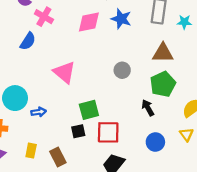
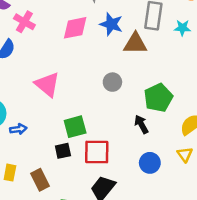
brown triangle: (163, 53) -> (135, 43), moved

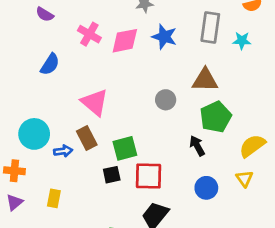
pink cross: (24, 22) -> (89, 34), moved
brown triangle: (135, 43) -> (205, 80), moved
brown rectangle: (40, 180) -> (87, 138), moved

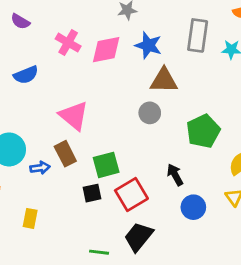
blue semicircle: (50, 64) -> (26, 75), turned 35
brown triangle: (205, 80) -> (164, 81), moved
black arrow: (197, 146) -> (175, 175), moved
red square: (149, 176) -> (131, 194), turned -32

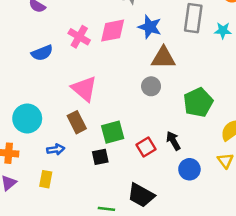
pink cross: (68, 43) -> (79, 37), moved
blue arrow: (40, 168) -> (56, 149), moved
red square: (131, 194) -> (146, 147), moved, size x0.7
black trapezoid: (138, 237) -> (141, 195), turned -100

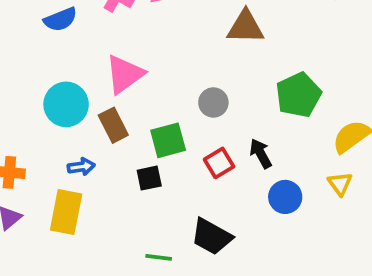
gray circle: (151, 86) -> (213, 102), moved
pink triangle: (84, 89) -> (125, 74), turned 44
cyan circle: (27, 118) -> (66, 104), moved
yellow rectangle: (46, 179) -> (66, 212), size x1.6

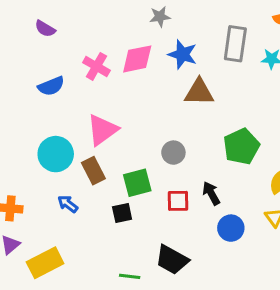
red square: (219, 163) -> (178, 201), turned 30
blue arrow: (81, 167) -> (68, 204), turned -135
yellow rectangle: (66, 212) -> (45, 263), moved, turned 52

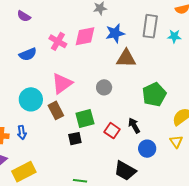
blue star: (183, 54) -> (115, 33), turned -30
gray circle: (173, 153) -> (104, 87), moved
red square: (178, 201) -> (112, 131), turned 35
blue arrow: (68, 204) -> (22, 133), moved, turned -136
black trapezoid: (172, 260) -> (125, 171), moved

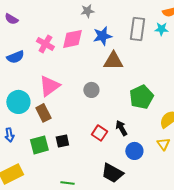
cyan star: (174, 36) -> (161, 29), moved
green square: (85, 119) -> (39, 145), moved

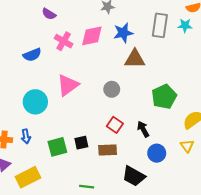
purple semicircle: (11, 19) -> (49, 14), moved
brown rectangle: (43, 113) -> (108, 150), moved, turned -66
red square: (99, 133) -> (115, 125), moved

